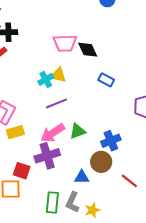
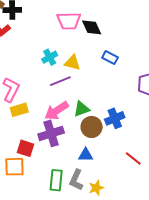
yellow triangle: (58, 75) -> (72, 63), moved
brown circle: (101, 162) -> (92, 127), moved

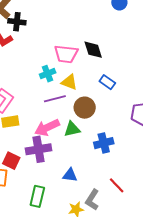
pink trapezoid: (69, 21) -> (66, 54), moved
brown circle: (92, 127) -> (85, 108), moved
gray L-shape: (76, 180) -> (92, 200), moved

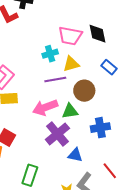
yellow triangle: (69, 82) -> (71, 64), turned -42
purple cross: (39, 149) -> (57, 134), moved, turned -35
blue triangle: (70, 175) -> (75, 155), moved

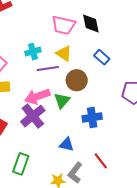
cyan cross: (50, 54) -> (33, 52), moved
yellow triangle: (71, 64) -> (64, 53), turned 48
green triangle: (70, 111) -> (62, 101), turned -42
purple cross: (57, 134) -> (33, 116), moved

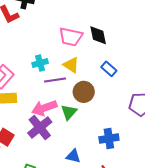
blue cross: (92, 117) -> (109, 139), moved

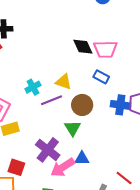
pink trapezoid: (71, 37) -> (105, 49), moved
pink arrow: (44, 108) -> (63, 167), moved
blue cross: (109, 139) -> (120, 105), moved, turned 30
blue triangle: (73, 156) -> (82, 158), moved

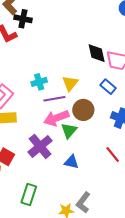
yellow triangle: (64, 82) -> (70, 83), turned 36
pink arrow: (63, 167) -> (56, 118), moved
red line: (124, 178) -> (113, 154), moved

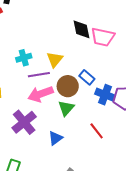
blue rectangle: (108, 87) -> (87, 77), moved
green triangle: (69, 131) -> (66, 108), moved
blue triangle: (72, 162) -> (55, 138), turned -49

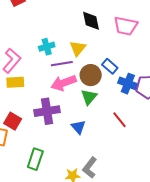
black diamond: (82, 29) -> (91, 21), moved
purple cross: (24, 122) -> (47, 111), turned 30
blue triangle: (55, 138) -> (78, 127), turned -35

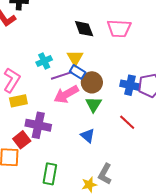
blue rectangle: (110, 66) -> (78, 72), moved
purple cross: (47, 111) -> (38, 125), moved, turned 30
red square: (13, 121) -> (22, 140), turned 30

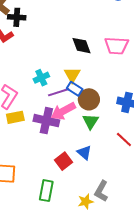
purple cross: (38, 125) -> (46, 121), moved
red square: (22, 140) -> (64, 161), moved

